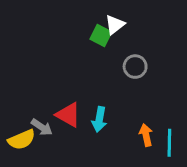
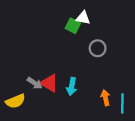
white triangle: (115, 25) -> (83, 18), turned 48
gray arrow: (42, 127) -> (35, 83), moved

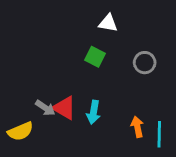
green square: (73, 26) -> (95, 57), moved
gray circle: (98, 48) -> (145, 63), moved

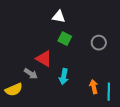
white triangle: (108, 23) -> (59, 17), moved
red triangle: (64, 108) -> (44, 59), moved

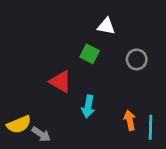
white triangle: (59, 17) -> (106, 26), moved
gray arrow: (31, 74) -> (41, 134), moved

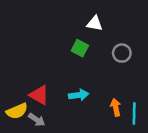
red triangle: (61, 82) -> (39, 95), moved
cyan arrow: (88, 106) -> (79, 95), turned -108

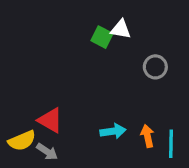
green square: (80, 48) -> (102, 37), moved
cyan arrow: (79, 95) -> (113, 131), moved

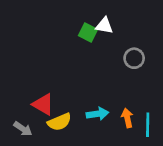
yellow semicircle: (22, 141) -> (59, 122), moved
gray arrow: (47, 152) -> (23, 129), moved

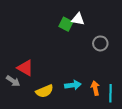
red triangle: (43, 104) -> (25, 68), moved
gray arrow: (23, 129) -> (13, 81), moved

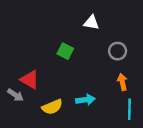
green square: (66, 24) -> (65, 51), moved
orange arrow: (95, 88) -> (122, 82), moved

